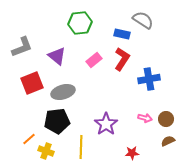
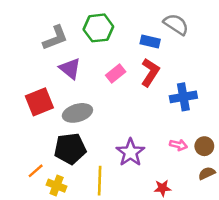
gray L-shape: (22, 47) -> (55, 38), moved

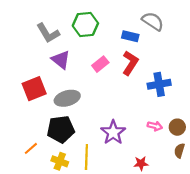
gray L-shape: (55, 38) -> (48, 33), turned 80
brown semicircle: (207, 173) -> (179, 151), turned -48
yellow cross: (57, 186) -> (60, 161), moved

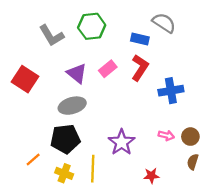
purple triangle: (61, 60) -> (77, 73), moved
red square: (34, 89) -> (25, 79), moved, turned -35

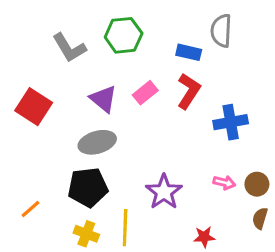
gray semicircle: (164, 23) -> (221, 31), turned -120
orange line: (33, 160) -> (31, 209), moved

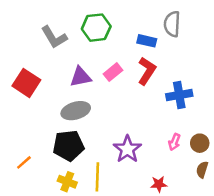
purple triangle: (103, 99) -> (81, 77), turned -50
pink arrow: (224, 183) -> (174, 142), turned 98

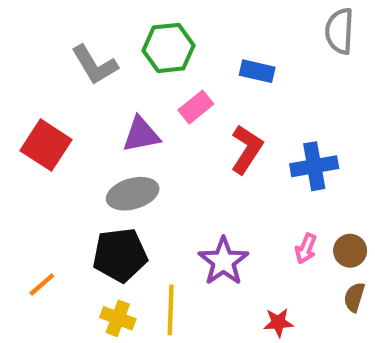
gray semicircle: (172, 24) -> (340, 31), moved
red L-shape: (147, 71) -> (247, 149), moved
pink rectangle: (113, 72) -> (196, 107), moved

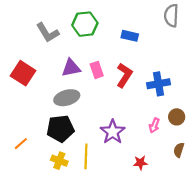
pink rectangle: (196, 107) -> (97, 70), moved, turned -70
brown circle: (350, 251) -> (177, 117), moved

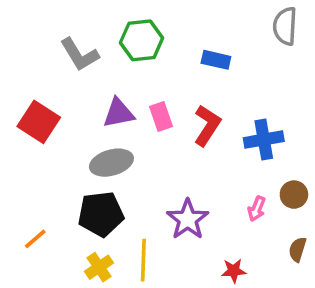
yellow cross: (59, 161) -> (99, 267), turned 35

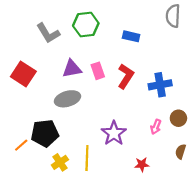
black pentagon: (101, 214) -> (45, 133), moved

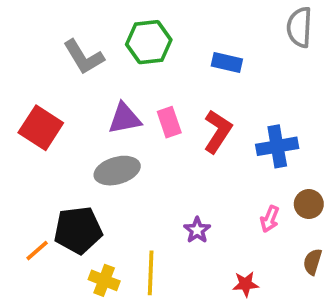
purple star: (114, 133) -> (197, 230), size x0.6
yellow cross: (60, 162) -> (104, 280), turned -35

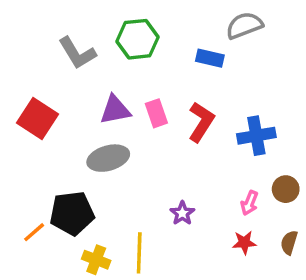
gray semicircle: (299, 27) -> (244, 25), moved, turned 66
red star: (246, 284) -> (244, 243), moved

